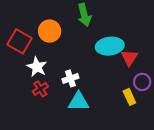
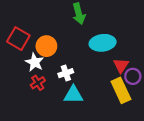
orange circle: (50, 31) -> (46, 46), moved
red triangle: (129, 58) -> (121, 66), moved
yellow rectangle: (129, 97) -> (121, 90), size x1.6

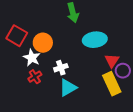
cyan triangle: (73, 95) -> (68, 88), turned -30

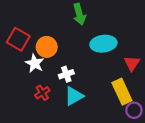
red triangle: (112, 61) -> (132, 63), moved
purple circle: (123, 71) -> (134, 110), moved
red cross: (35, 77) -> (42, 93), moved

